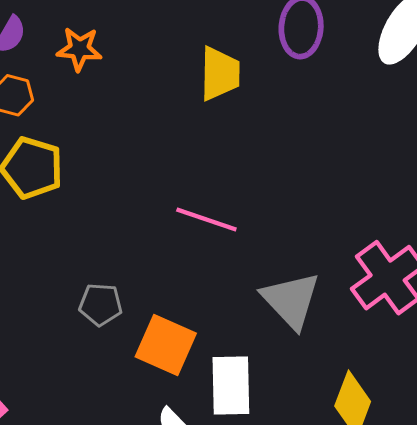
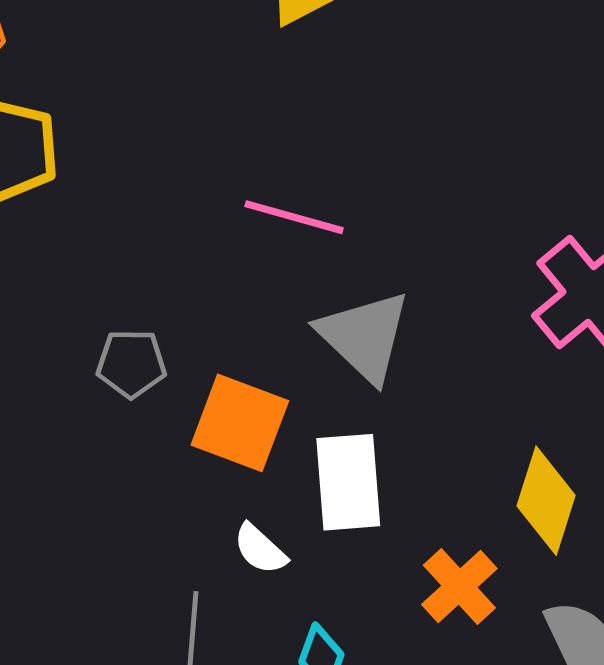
gray triangle: (291, 300) -> (364, 336), moved

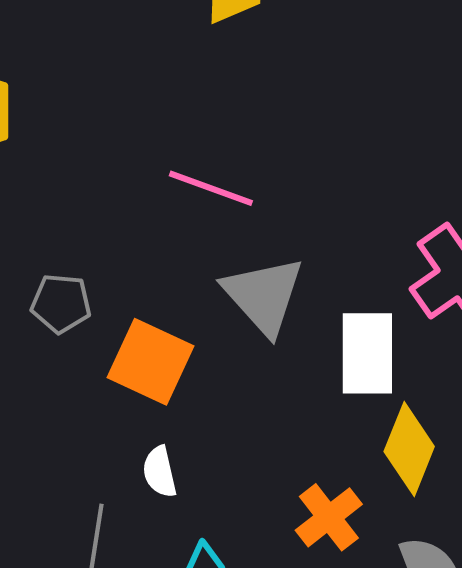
white rectangle: (348, 482) -> (367, 353), moved
white semicircle: (260, 549) -> (160, 472), turned 30

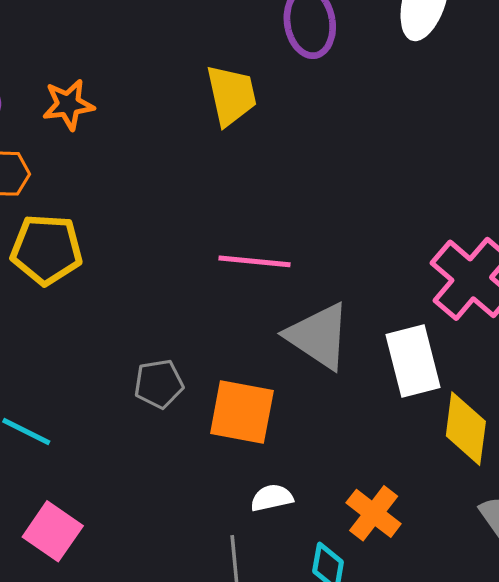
white semicircle: (160, 472) -> (272, 498), turned 105
orange cross: (329, 517) -> (374, 513), moved

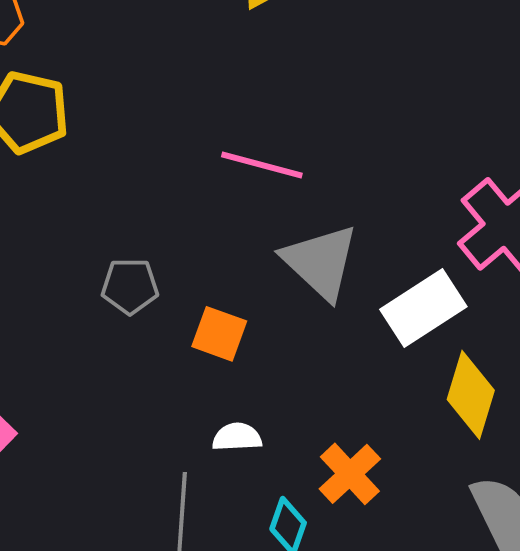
white rectangle: (413, 361) -> (423, 308), turned 62
orange square: (242, 412) -> (219, 334), size x0.7

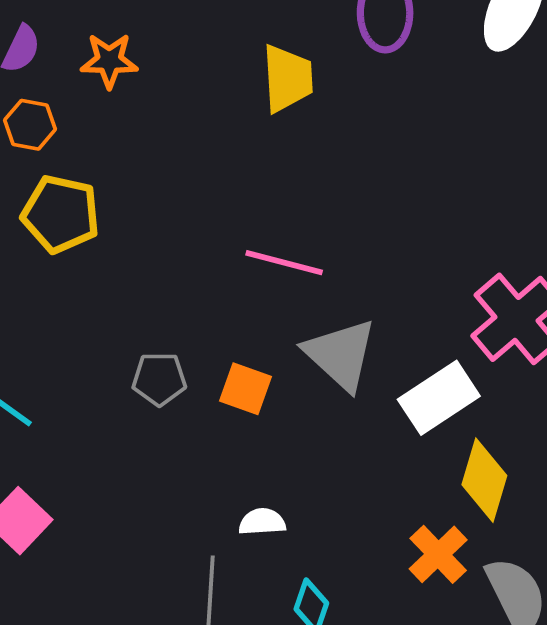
orange square: (219, 334) -> (246, 389), moved
orange cross: (350, 474) -> (438, 554), moved

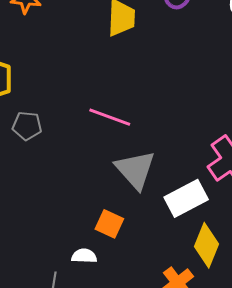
gray pentagon: (159, 379) -> (27, 126), moved
orange square: (246, 389) -> (109, 224), moved

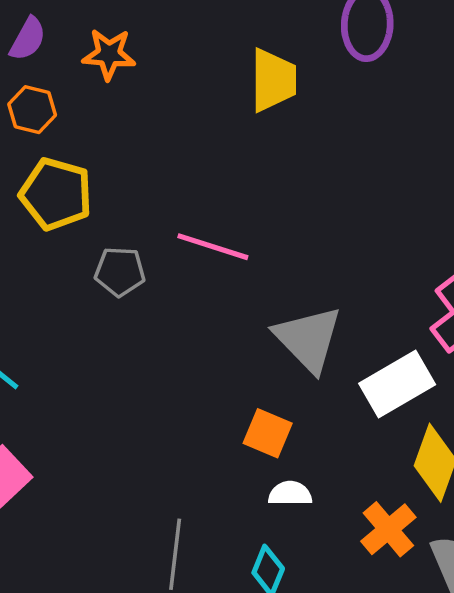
pink line: (110, 117) -> (213, 247), moved
white semicircle: (84, 256) -> (290, 494), moved

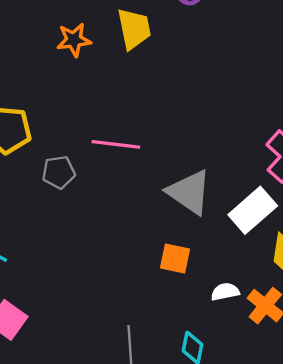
orange star: (109, 54) -> (74, 40), moved
white semicircle: (290, 494) -> (225, 292), moved

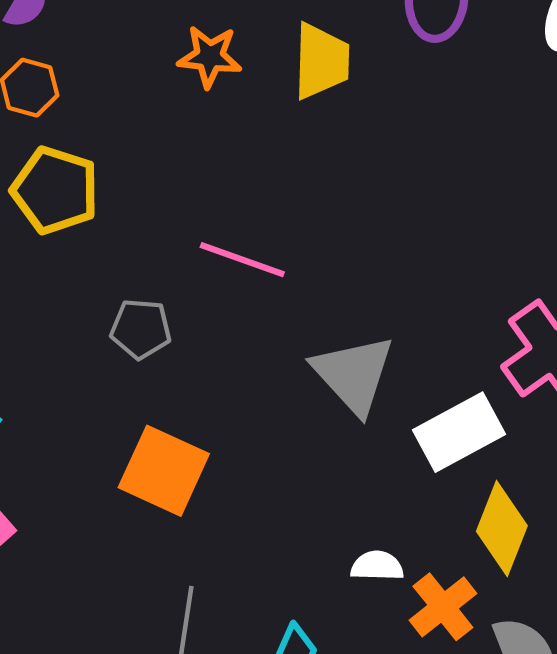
gray pentagon: (59, 172) -> (141, 329), moved
orange square: (175, 259) -> (164, 471), moved, size x1.5

